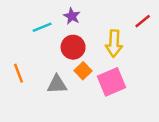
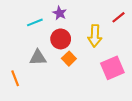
orange line: (18, 73) -> (15, 78), moved
pink square: (112, 82) -> (112, 68), moved
gray triangle: (57, 84) -> (38, 58), moved

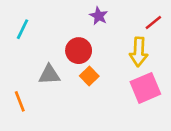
purple star: (60, 13) -> (99, 16), moved
cyan line: (35, 22) -> (22, 29), moved, turned -42
yellow arrow: (95, 36) -> (139, 52), moved

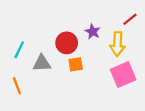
purple star: (99, 16) -> (93, 32), moved
cyan line: (22, 29) -> (19, 50), moved
orange square: (89, 76) -> (76, 64), turned 35

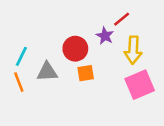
red line: (130, 19) -> (122, 19), moved
orange line: (17, 86) -> (19, 82), moved

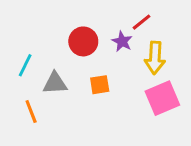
red circle: (75, 49) -> (83, 41), moved
orange line: (19, 82) -> (31, 112), moved

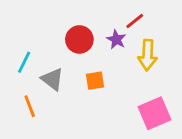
gray triangle: (55, 83) -> (52, 79), turned 40
pink square: (162, 98) -> (155, 113), moved

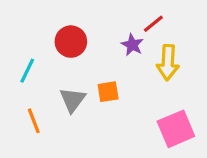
red circle: (79, 39) -> (71, 42), moved
gray triangle: (52, 79) -> (72, 100), moved, turned 30

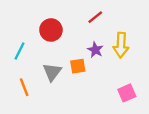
red line: (153, 24) -> (95, 17), moved
purple star: (132, 45) -> (95, 50), moved
pink square: (176, 129) -> (127, 93), size x0.7

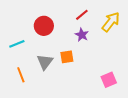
yellow arrow: (121, 45) -> (111, 22), moved, turned -145
purple star: (95, 50) -> (82, 35), moved
cyan line: (19, 51) -> (17, 44), turned 42

